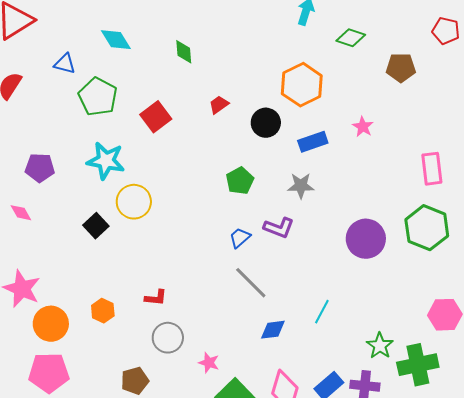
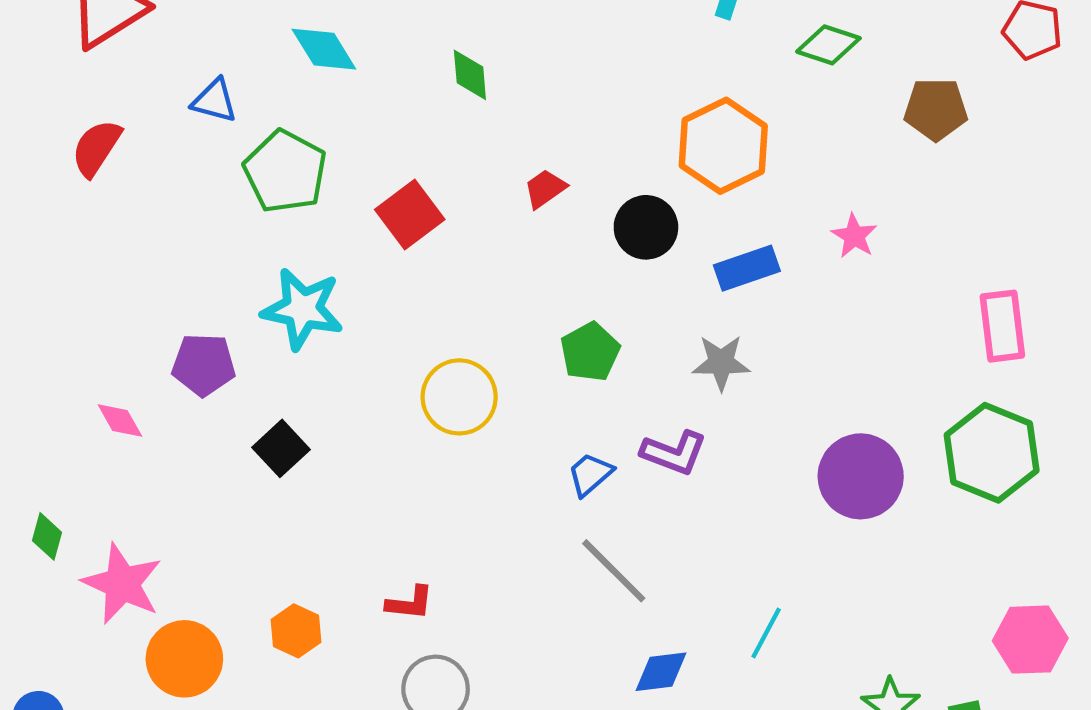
purple pentagon: (40, 168) -> (204, 365), moved
yellow circle: (134, 202) -> (459, 397), moved

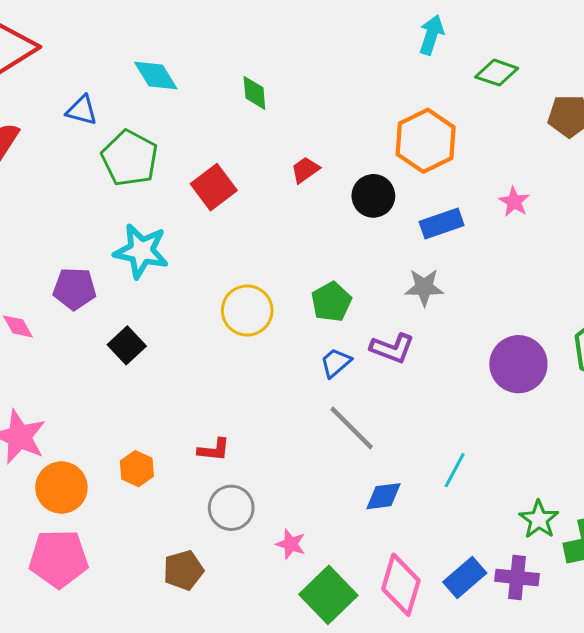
green pentagon: (590, 352) -> (331, 302), moved

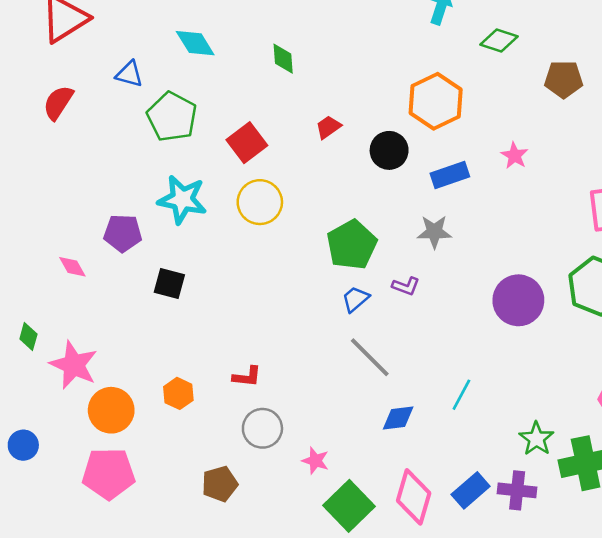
green pentagon: (331, 302) -> (352, 245), size x1.4
yellow circle: (247, 310) -> (260, 202), moved
black square: (127, 345) -> (169, 284), turned -32
purple L-shape: (392, 348) -> (406, 286), size x0.7

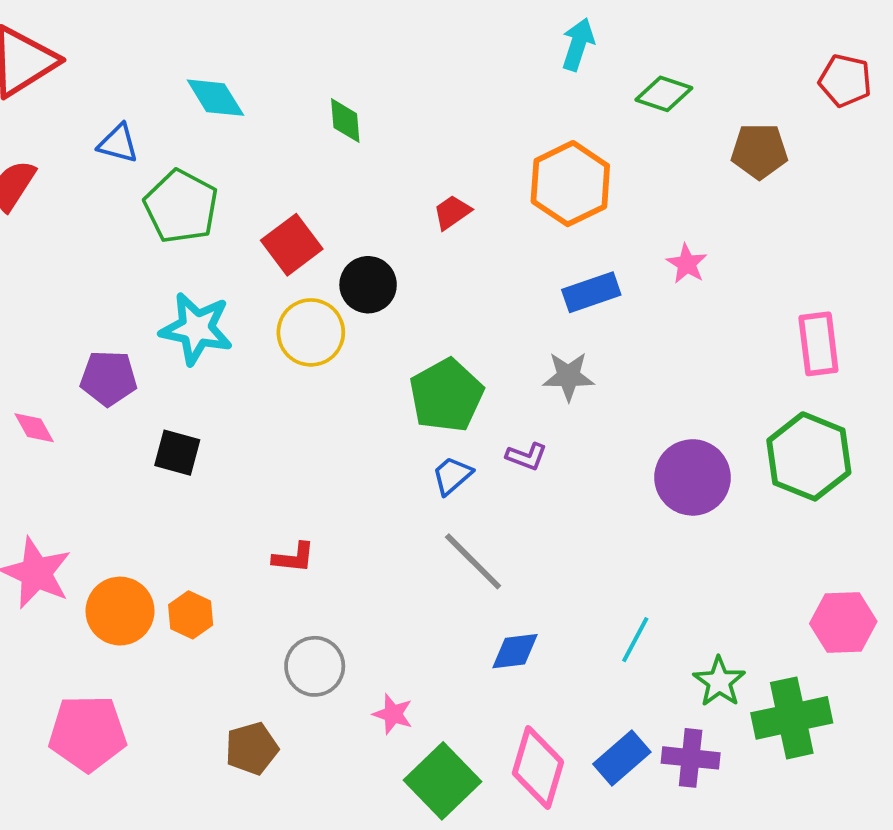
red trapezoid: (328, 127) -> (452, 212), moved
black circle: (389, 150) -> (368, 285), moved
red L-shape: (247, 377) -> (294, 558), moved
cyan line: (461, 395) -> (635, 640), moved
orange circle: (111, 410) -> (120, 611), moved

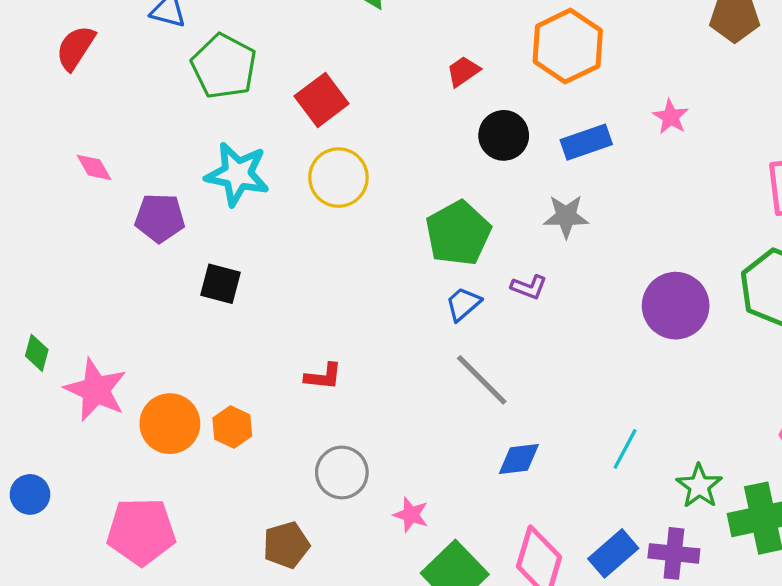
black circle: (368, 285) -> (504, 135), moved
pink diamond: (34, 428) -> (94, 167), moved

